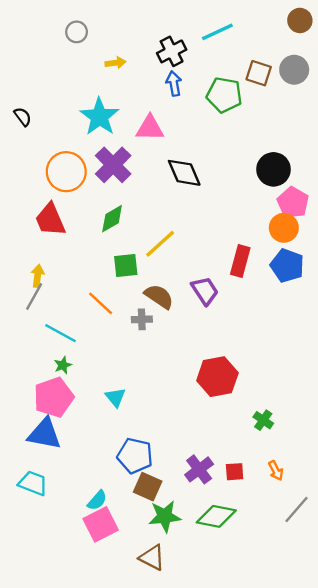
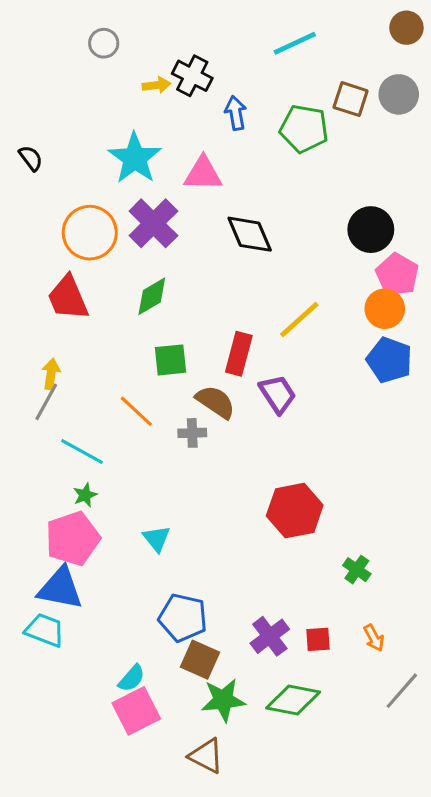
black cross: (172, 51) -> (192, 76), moved, turned -36
yellow line: (160, 244) -> (299, 320), moved
red rectangle: (240, 261) -> (239, 354), moved
cyan trapezoid: (33, 483) -> (45, 630), moved

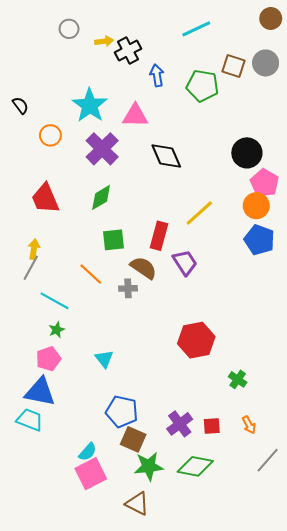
black cross: (192, 76) -> (128, 51), turned 35
yellow arrow: (156, 85) -> (104, 41), moved
orange circle: (90, 233) -> (50, 135), moved, size x0.6
pink pentagon: (73, 539) -> (48, 359), size x0.7

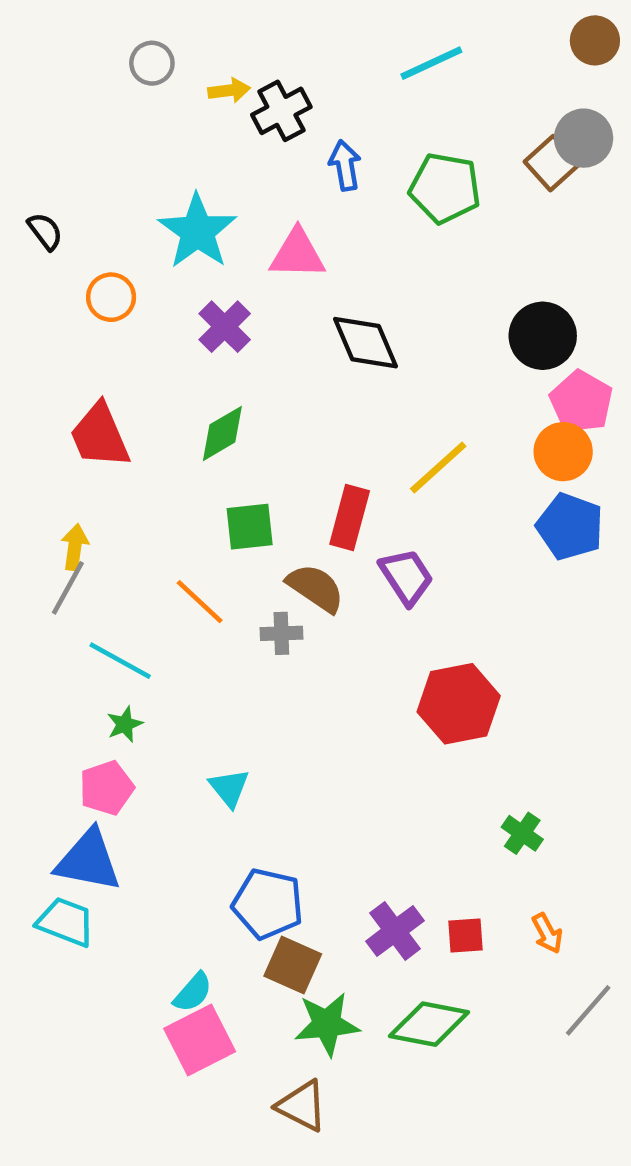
brown square: (233, 66) -> (552, 163), moved, turned 30
purple cross: (102, 149) -> (225, 327), size x0.7
red hexagon: (196, 340) -> (459, 704), moved

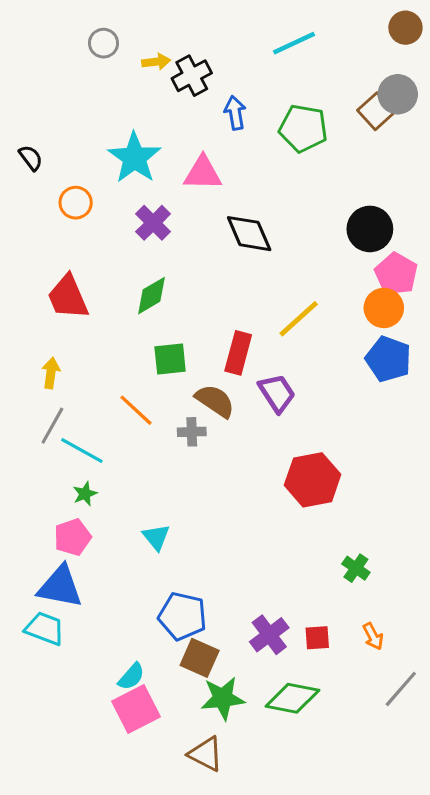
gray line: (68, 588) -> (52, 426), moved

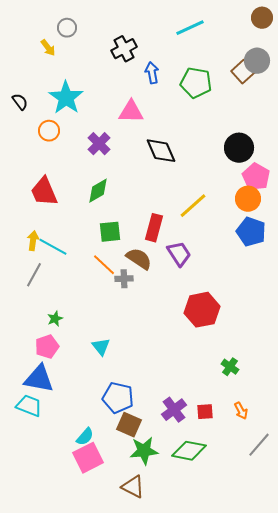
yellow arrow: (156, 62) -> (48, 48), moved, turned 60
cyan star: (134, 158) -> (66, 98), moved
orange line: (136, 410) -> (104, 265), moved
cyan line: (82, 450) -> (53, 247), moved

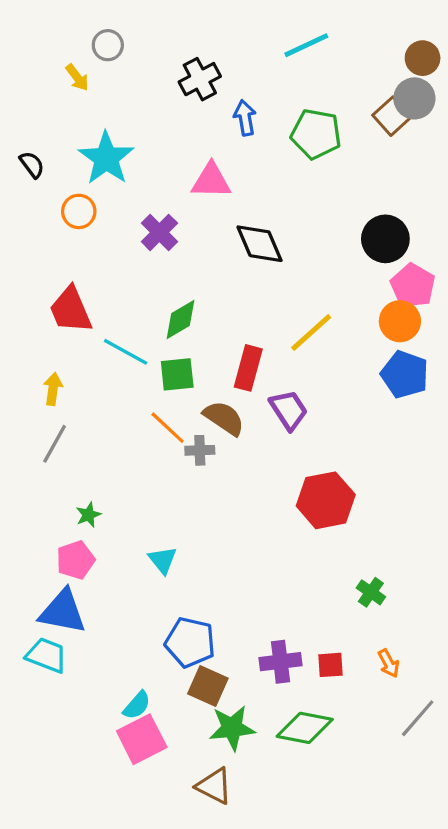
brown circle: (262, 18) -> (423, 58), moved
green diamond: (98, 191) -> (180, 320), moved
cyan line: (53, 247) -> (126, 352), moved
purple cross: (174, 410) -> (280, 662), turned 30

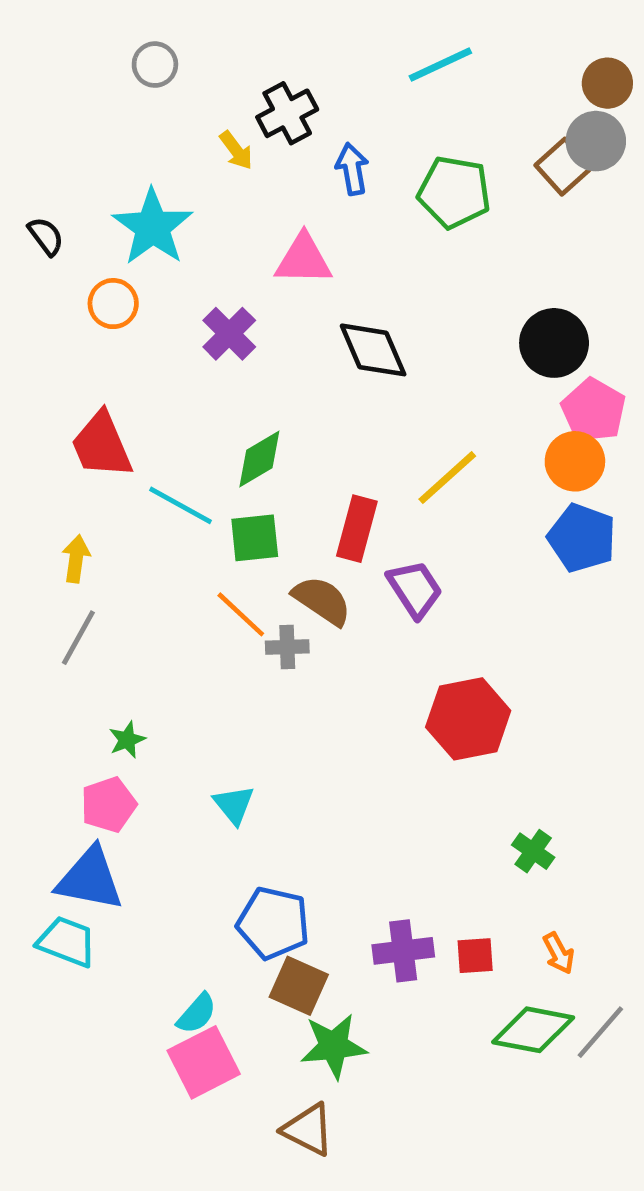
yellow arrow: (77, 77) -> (236, 150), moved
green diamond: (305, 728) -> (533, 1030), moved

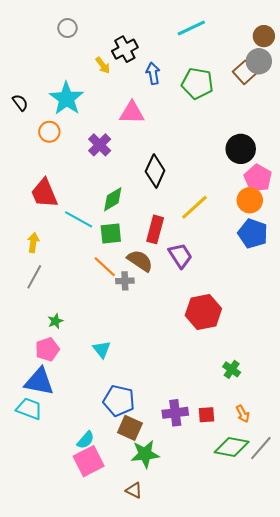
black diamond: (373, 350) -> (155, 171), moved, turned 48
brown triangle: (308, 1130) -> (134, 490), size x0.7

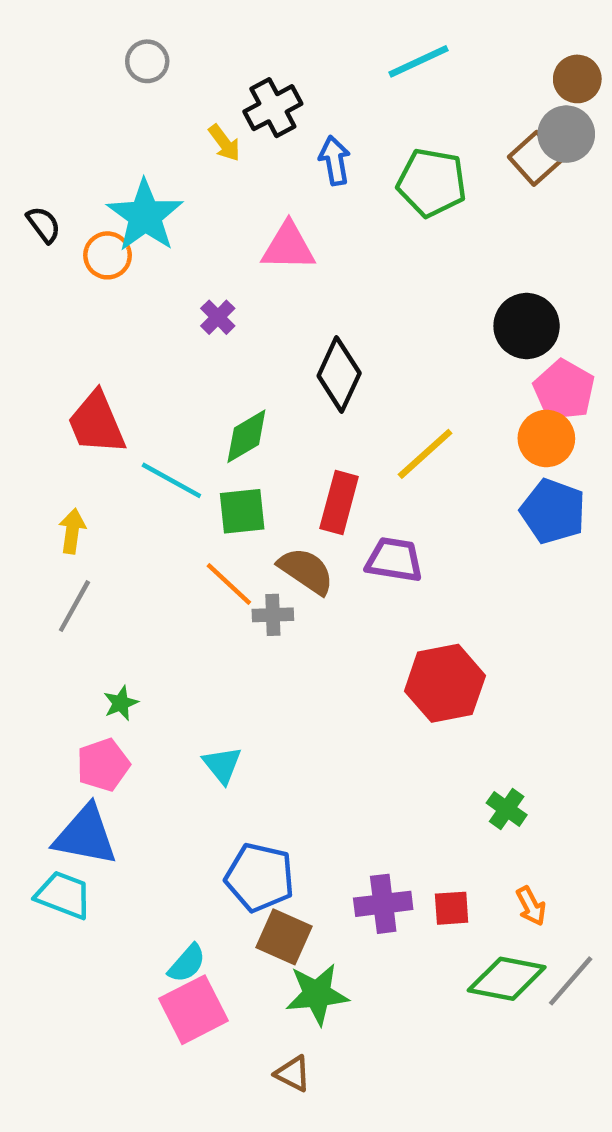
orange circle: (49, 132) -> (108, 255), moved
purple cross: (100, 145) -> (218, 317), size x0.7
purple trapezoid: (180, 256) -> (394, 560), turned -48

